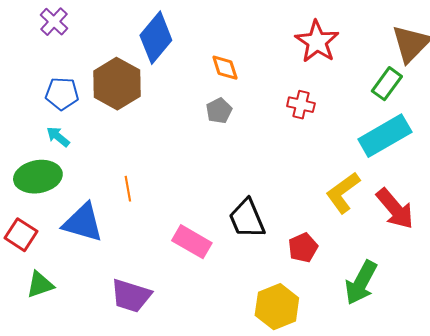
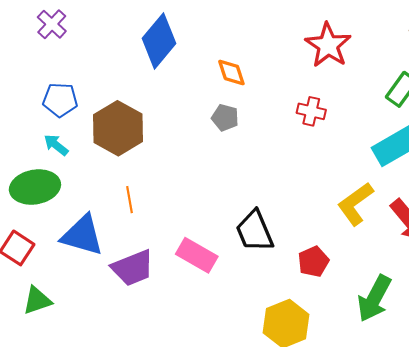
brown hexagon: (117, 84) -> (118, 128), moved
gray pentagon: (219, 111) -> (225, 118), turned -30
purple trapezoid: (131, 296) -> (133, 268), moved, turned -39

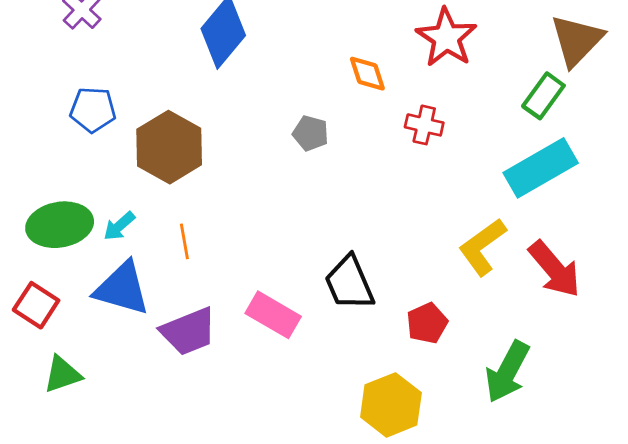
orange diamond: (231, 72) -> (367, 74), moved
cyan arrow: (56, 145) -> (119, 226), moved, turned -80

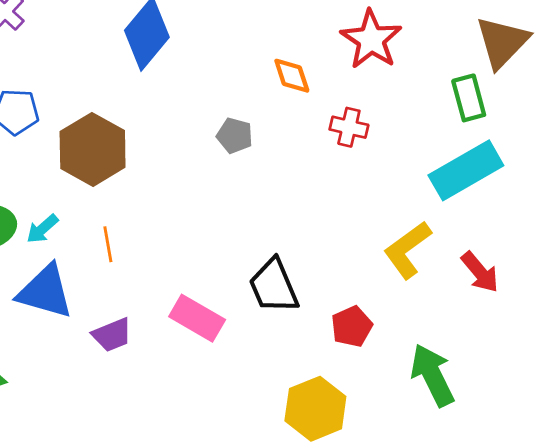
green rectangle: (543, 96) -> (469, 98), turned -51
red arrow: (555, 269) -> (480, 272), size x0.7
purple trapezoid: (189, 331) -> (112, 335), size x0.7
green arrow: (507, 372) -> (433, 375), turned 126

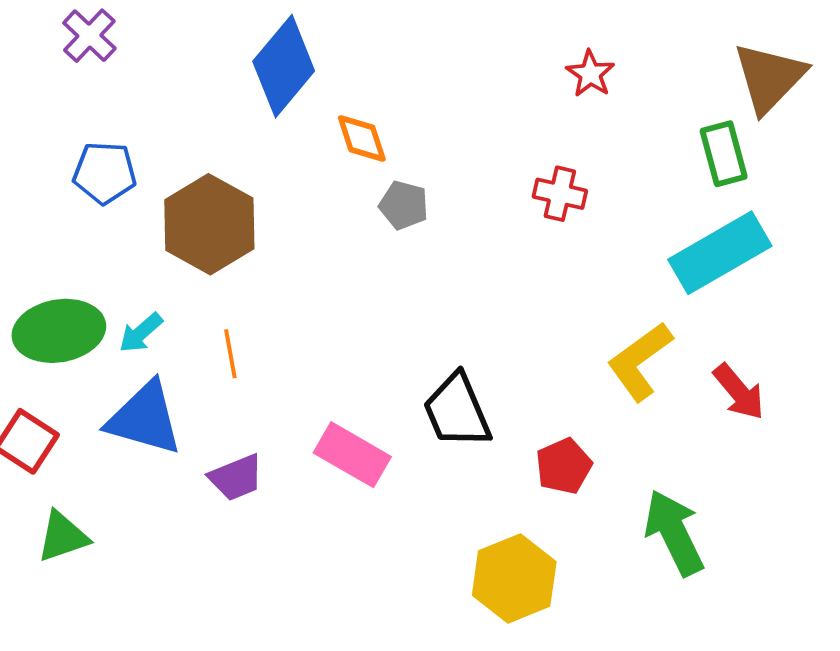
red star: (371, 39) -> (590, 74), size x0.6
orange diamond: (292, 76) -> (362, 138), moved

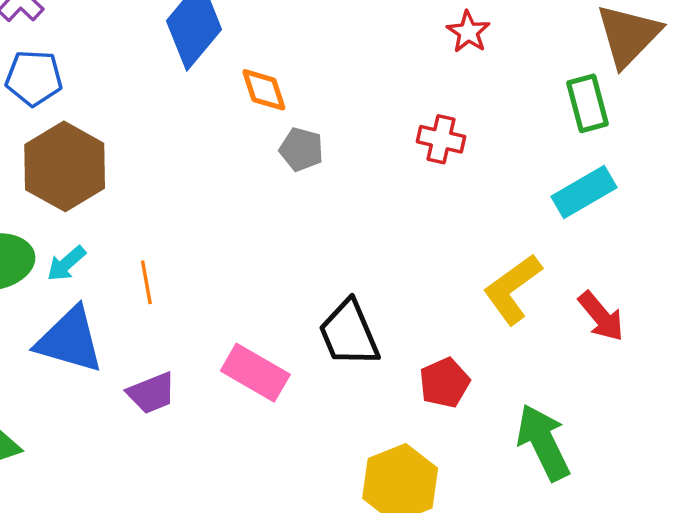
blue pentagon: (105, 173) -> (34, 78), moved
brown hexagon: (209, 224) -> (65, 166), moved
cyan rectangle: (720, 253) -> (584, 192), size x0.7

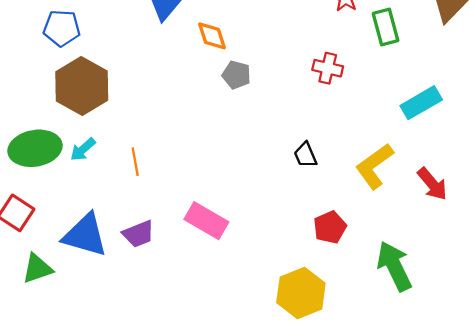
green rectangle: (587, 103) -> (386, 27), moved
black trapezoid: (349, 333) -> (305, 155), moved, size x0.6
blue triangle: (70, 340) -> (85, 235), moved

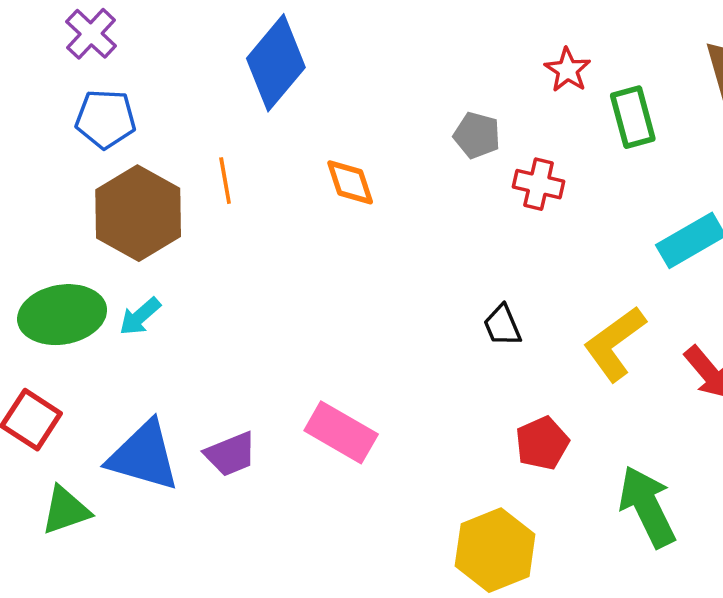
orange diamond: (212, 36) -> (350, 182), moved
gray pentagon: (236, 75) -> (477, 135), moved
orange line: (135, 162) -> (225, 181), moved

